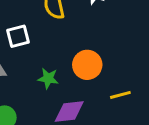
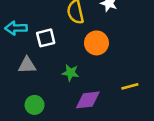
orange circle: (87, 65) -> (96, 43), moved

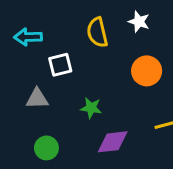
cyan arrow: (16, 28) -> (28, 37), moved
orange circle: (96, 43) -> (147, 71), moved

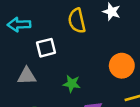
orange circle: (147, 71) -> (122, 66), moved

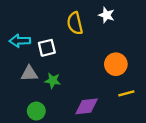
cyan arrow: (19, 25) -> (20, 41), moved
green star: (72, 84) -> (53, 81), moved

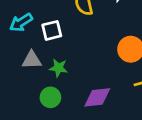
cyan arrow: (20, 41) -> (21, 22), turned -30
green circle: (36, 111) -> (50, 97), moved

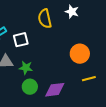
green circle: (50, 97) -> (30, 87), moved

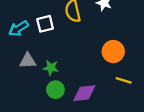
white square: (21, 40) -> (45, 24), moved
yellow line: (89, 79) -> (124, 80), turned 32

